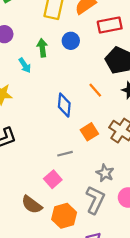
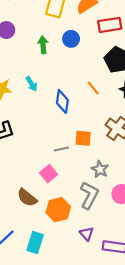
cyan arrow: (25, 65) -> (31, 84), moved
orange square: (89, 132) -> (83, 138), moved, turned 35

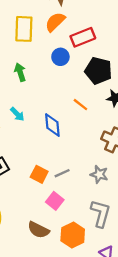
blue circle: (71, 39) -> (60, 57), moved
orange square: (83, 138) -> (39, 174), moved, turned 35
gray star: (100, 169) -> (99, 174), moved

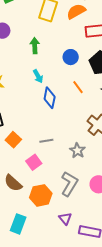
blue circle: (60, 57) -> (71, 57), moved
cyan arrow: (17, 114) -> (38, 76), moved
orange square: (39, 174) -> (13, 140), moved

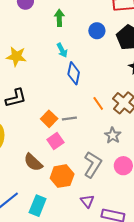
orange line: (78, 87) -> (98, 103), moved
orange square: (13, 140) -> (49, 119), moved
gray star: (77, 151) -> (113, 135), moved

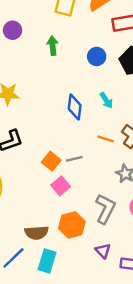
cyan arrow: (62, 50) -> (106, 100), moved
orange line: (98, 103) -> (105, 139), turned -32
brown semicircle: (33, 162) -> (36, 233), moved, turned -42

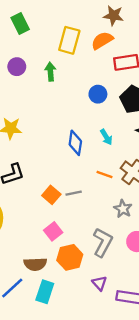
green arrow: (53, 46) -> (50, 72), moved
pink square: (61, 186) -> (53, 231), moved

